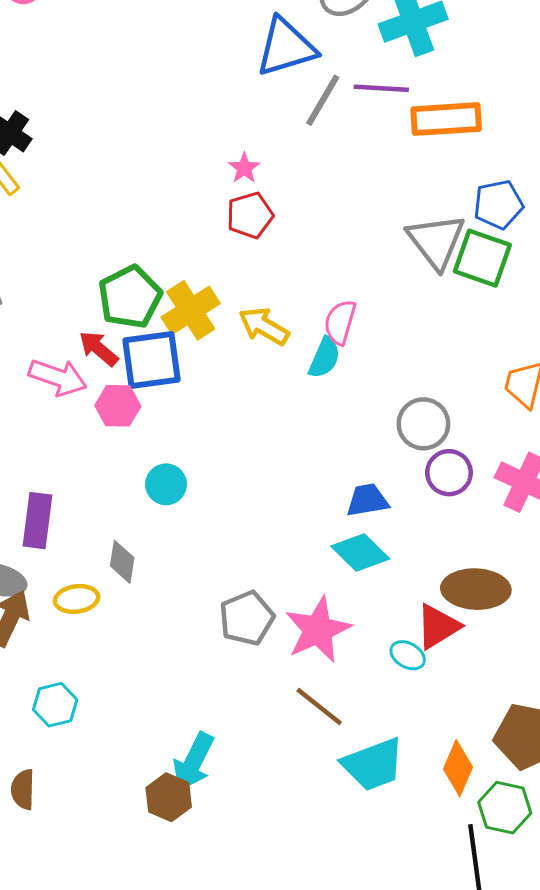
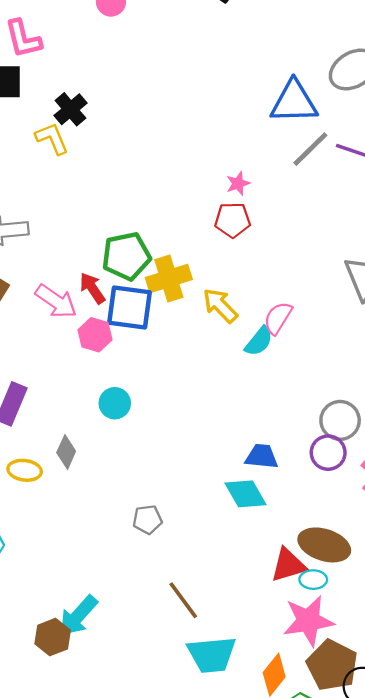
gray circle: (423, 424) -> (340, 420), moved
gray pentagon: (247, 618) -> (148, 520), size x0.7
pink star: (318, 630) -> (308, 621), moved
cyan ellipse: (408, 655) -> (313, 580), moved, turned -45

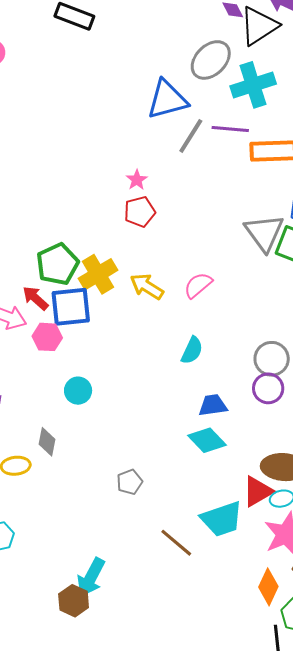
pink semicircle: (278, 318) -> (198, 285), turned 32
cyan semicircle: (259, 341) -> (192, 350), moved
cyan trapezoid: (212, 655) -> (222, 519), moved

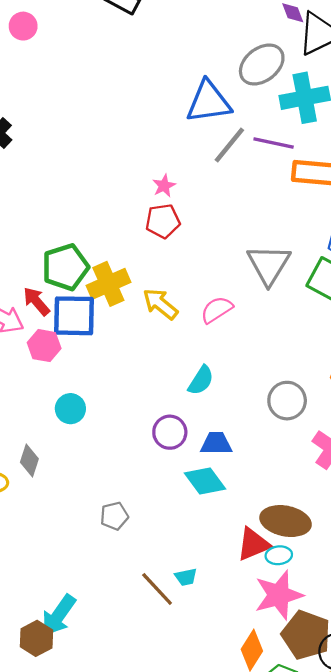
gray triangle: (264, 233) -> (269, 265), moved
purple circle: (268, 388) -> (170, 432), moved
cyan trapezoid: (222, 519) -> (186, 577), moved, size x0.5

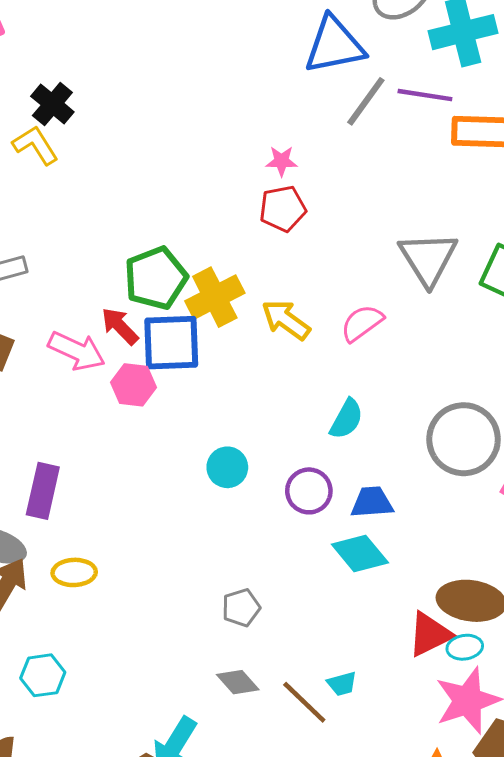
pink star: (164, 186) -> (282, 161), turned 30
gray circle: (287, 401) -> (464, 439), size x1.4
cyan circle: (70, 409) -> (227, 467), moved
gray diamond: (29, 460) -> (238, 682), moved, turned -56

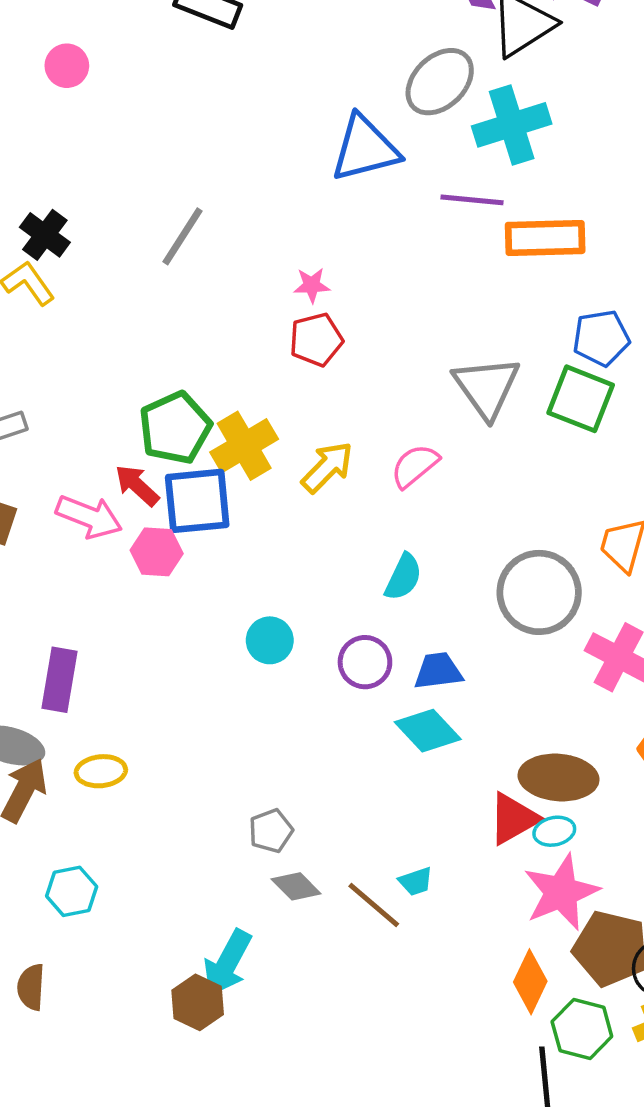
gray line: (366, 101) -> (182, 236), moved
yellow arrow: (286, 320) -> (327, 467), turned 102
gray pentagon: (241, 608) -> (271, 831), moved

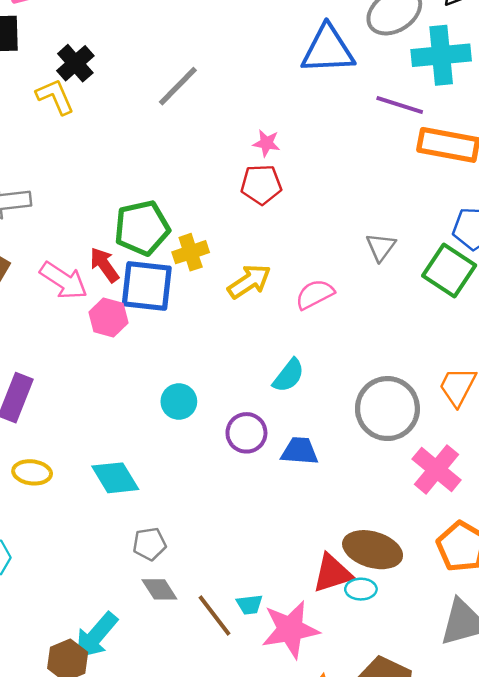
gray triangle: (487, 387) -> (381, 247), size x0.6
yellow cross: (244, 446) -> (191, 252), size x0.7
cyan diamond: (428, 731) -> (115, 478), moved
pink star: (561, 892) -> (290, 629), moved

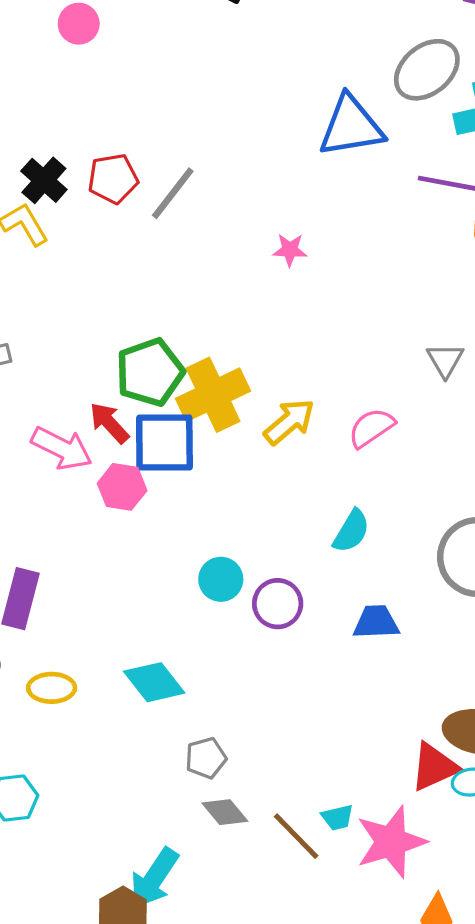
red pentagon: (261, 184) -> (113, 179), moved
yellow cross: (191, 252) -> (213, 395), size x1.6
purple circle: (246, 433) -> (278, 604), moved

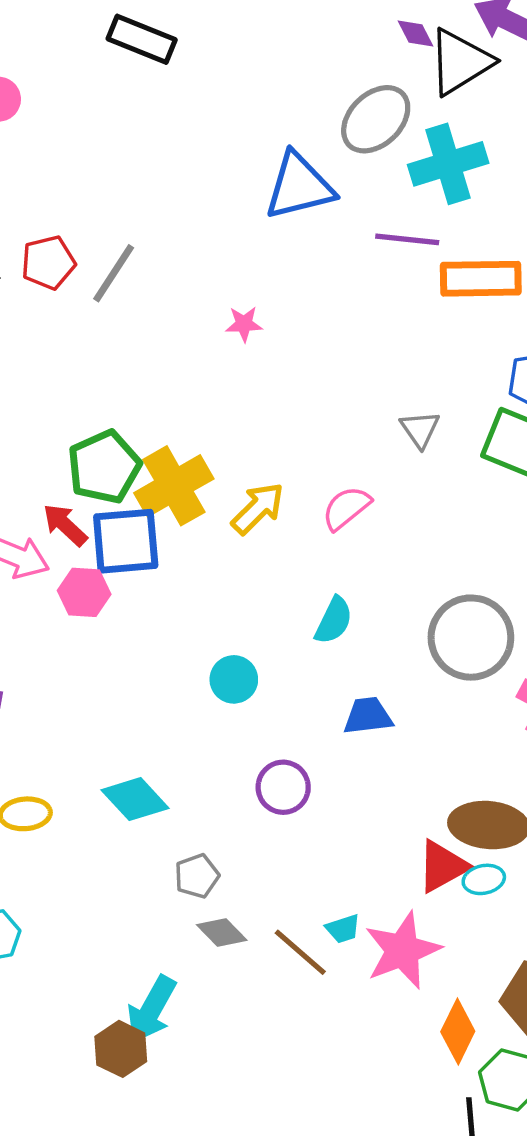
cyan circle: (221, 579) -> (234, 679), moved
purple circle: (278, 604) -> (283, 787), moved

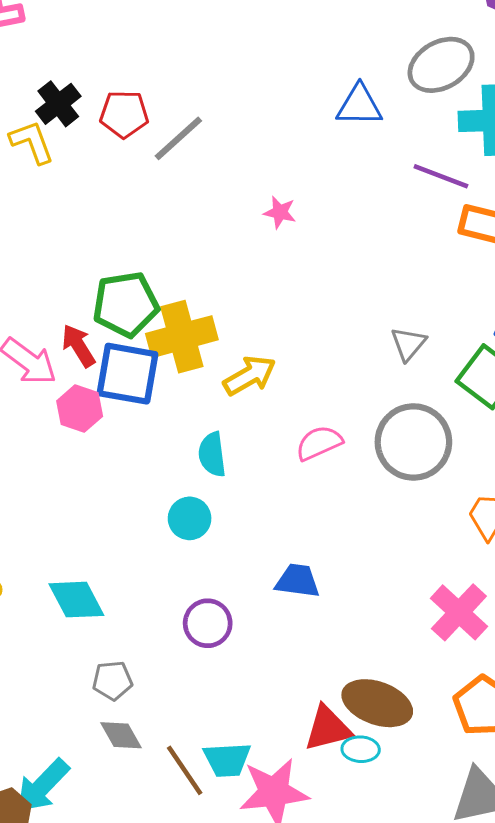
blue triangle: (299, 186) -> (359, 105), size x0.7
pink semicircle: (346, 508) -> (319, 443), moved
cyan semicircle: (334, 620) -> (212, 454), moved, turned 132
gray circle: (471, 638) -> (413, 442), moved
cyan trapezoid: (343, 929) -> (227, 760), size x1.5

